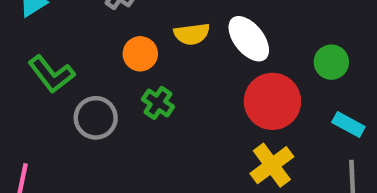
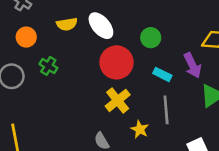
orange circle: (140, 54) -> (26, 37), moved

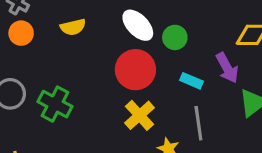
white ellipse: (101, 26) -> (138, 25), moved
orange circle: (26, 37) -> (21, 33), moved
green cross: (48, 66) -> (55, 104), moved, size x1.5

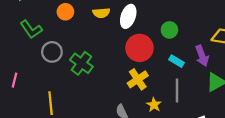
white ellipse: (138, 25) -> (128, 16), moved, turned 55

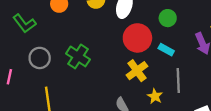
gray circle: (52, 52) -> (40, 58), moved
cyan rectangle: (176, 61) -> (166, 50), moved

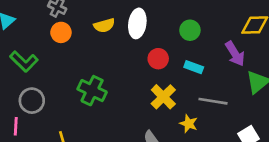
red circle: (137, 38) -> (158, 59), size x0.6
gray circle: (40, 58) -> (32, 101), moved
gray line: (178, 81) -> (213, 101), turned -70

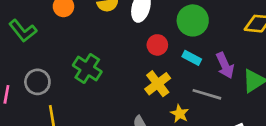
green circle: (190, 30) -> (193, 20), size x1.5
purple arrow: (235, 54) -> (225, 65), moved
gray circle: (32, 101) -> (37, 82), moved

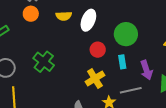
cyan rectangle: (192, 58) -> (122, 62), turned 48
gray line: (207, 94) -> (131, 90), turned -35

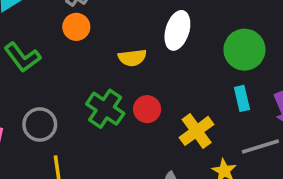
yellow semicircle: (64, 16) -> (132, 58), moved
red circle: (98, 50) -> (147, 109), moved

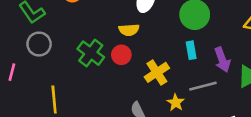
yellow semicircle: (132, 58) -> (129, 30), moved
gray circle: (40, 124) -> (39, 44), moved

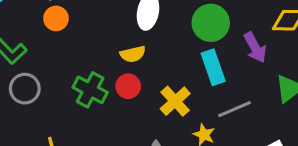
cyan rectangle: (191, 50) -> (213, 67), size x1.5
purple arrow: (222, 60) -> (255, 47), moved

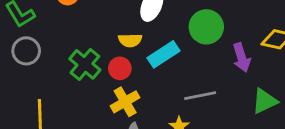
cyan rectangle: (213, 67) -> (164, 54), moved, turned 64
yellow cross: (175, 101) -> (125, 102), moved
gray line: (235, 109) -> (200, 96), moved

